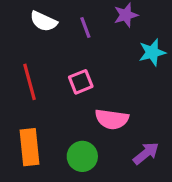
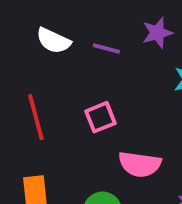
purple line: (85, 28) -> (106, 49), turned -55

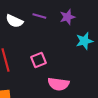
purple line: (106, 49) -> (39, 16), moved

